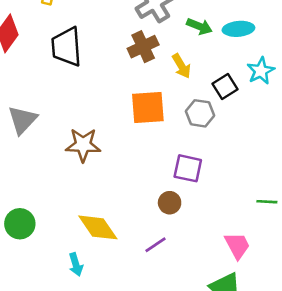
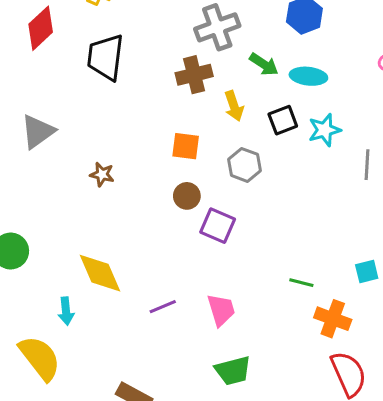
black square: (225, 86) -> (283, 120), moved
orange square: (148, 107) -> (186, 146), size x0.7
brown star: (83, 145) -> (102, 174), size x0.6
brown circle: (170, 203) -> (187, 196), moved
pink trapezoid: (237, 246) -> (221, 310), moved

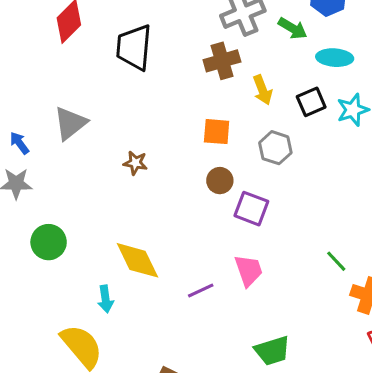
green arrow: (264, 64) -> (293, 28), moved
green line: (301, 283) -> (336, 261), turned 35
pink trapezoid: (221, 310) -> (249, 270), moved

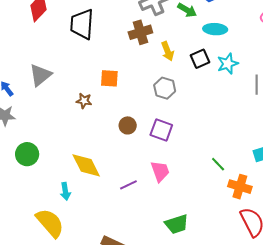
orange square: (217, 132) -> (109, 78), moved
gray hexagon: (275, 148) -> (165, 88), moved
brown circle: (220, 181) -> (128, 125), moved

